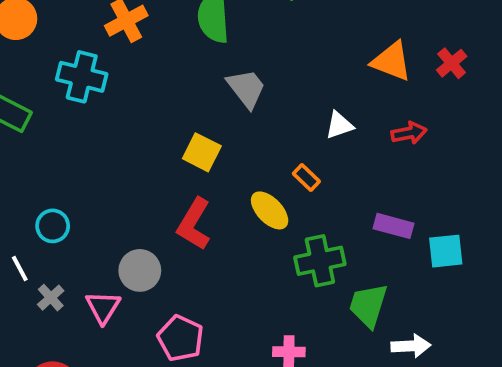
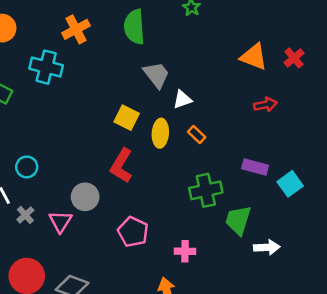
white triangle: (339, 125) -> (182, 99), moved
yellow ellipse: (270, 210) -> (160, 133), moved, turned 48
cyan square: (446, 251) -> (290, 184), turned -30
pink pentagon: (180, 338) -> (133, 232), moved

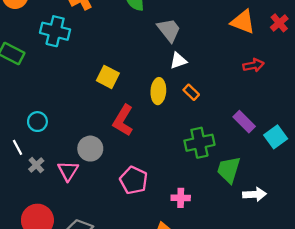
gray trapezoid: (156, 75) -> (169, 30), moved
yellow square: (127, 118) -> (108, 77), moved
purple rectangle: (255, 167) -> (244, 122), turned 30

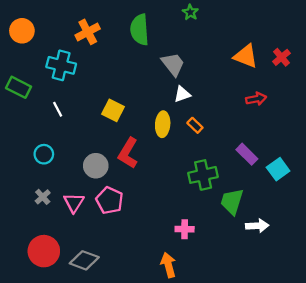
white line: (17, 147) -> (58, 109), moved
gray circle: (90, 149) -> (96, 166), moved
pink pentagon: (134, 180) -> (110, 200), moved

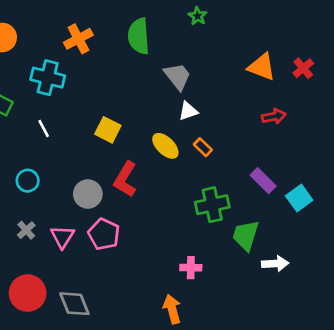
yellow ellipse: (163, 124) -> (165, 146), turned -50
gray diamond: (84, 260) -> (74, 304), turned 48

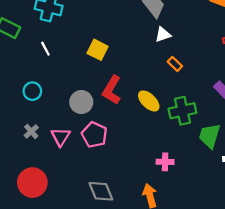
yellow ellipse: (165, 146) -> (149, 101), moved
gray diamond: (74, 304) -> (101, 191), moved

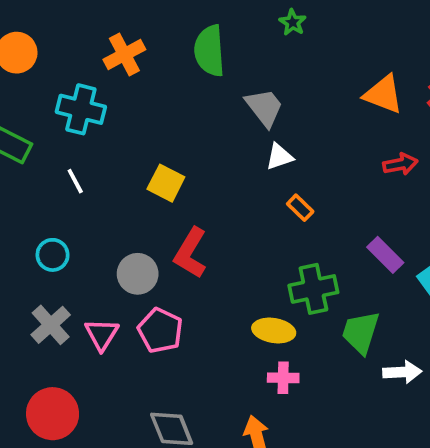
yellow ellipse: (149, 101) -> (274, 331), moved, turned -35
gray cross: (31, 131) -> (51, 325), size x1.5

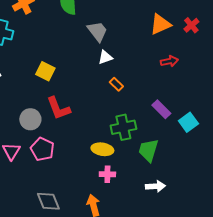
orange triangle: (383, 94) -> (160, 24), turned -45
red L-shape: (191, 253) -> (58, 108), turned -52
white arrow: (402, 372) -> (155, 186), moved

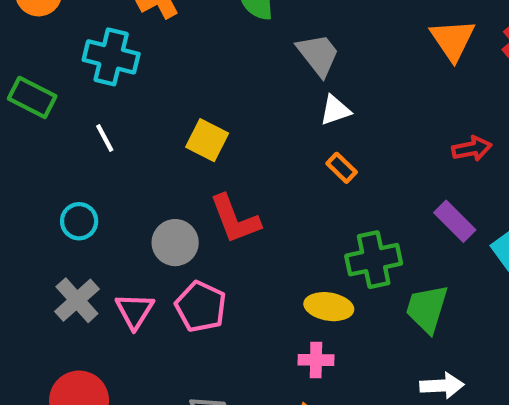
orange triangle: (160, 24) -> (453, 40), turned -40
red arrow: (169, 61) -> (472, 149), moved
orange rectangle: (116, 84) -> (342, 168), moved
pink cross: (107, 174) -> (316, 360), moved

